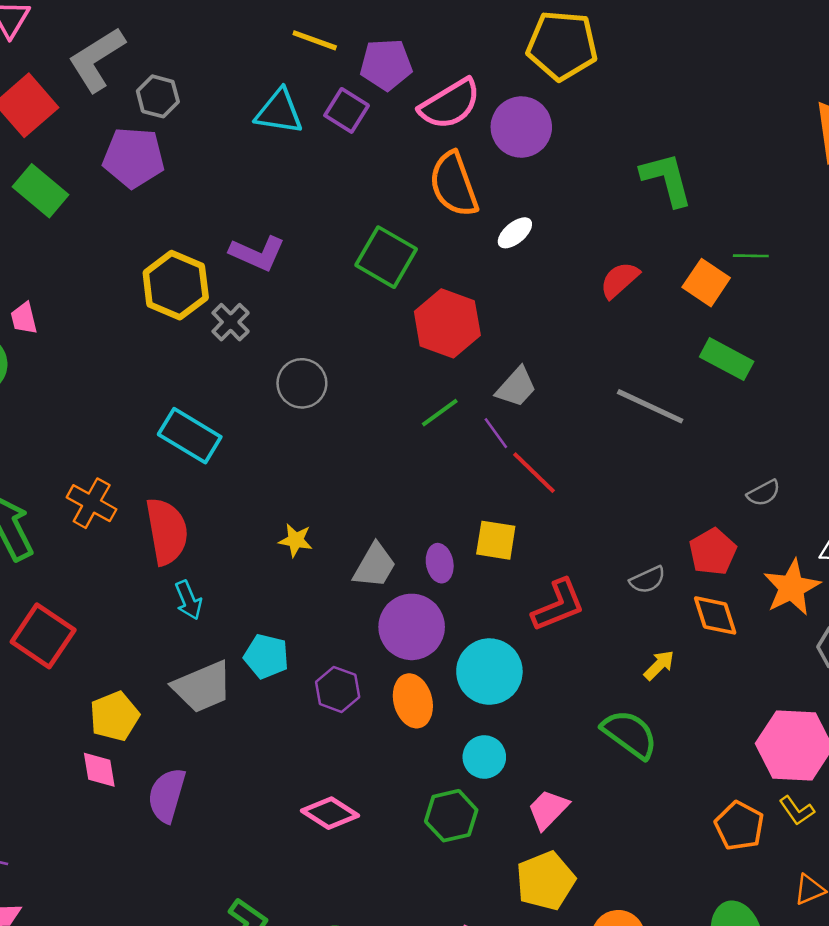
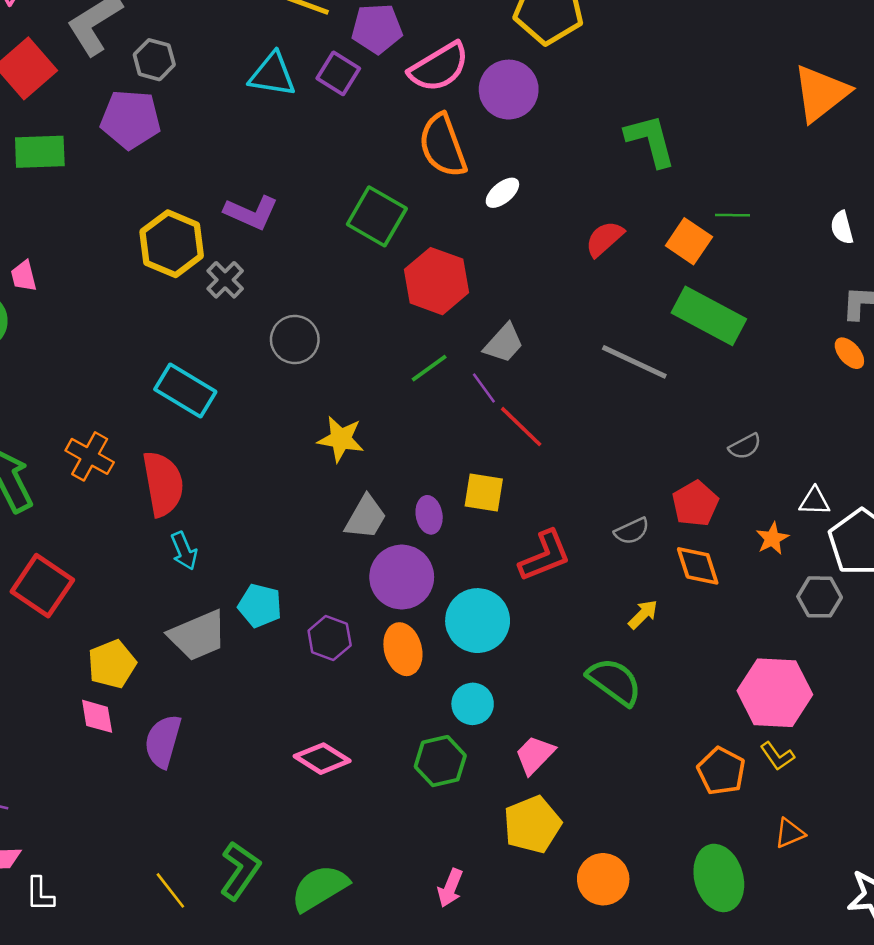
green rectangle: (41, 191) -> (40, 152), turned -42
green rectangle: (727, 359) -> (709, 316), size x1.4
yellow star: (296, 540) -> (341, 439), moved, size x1.4
orange star: (792, 587) -> (772, 538), size x0.6

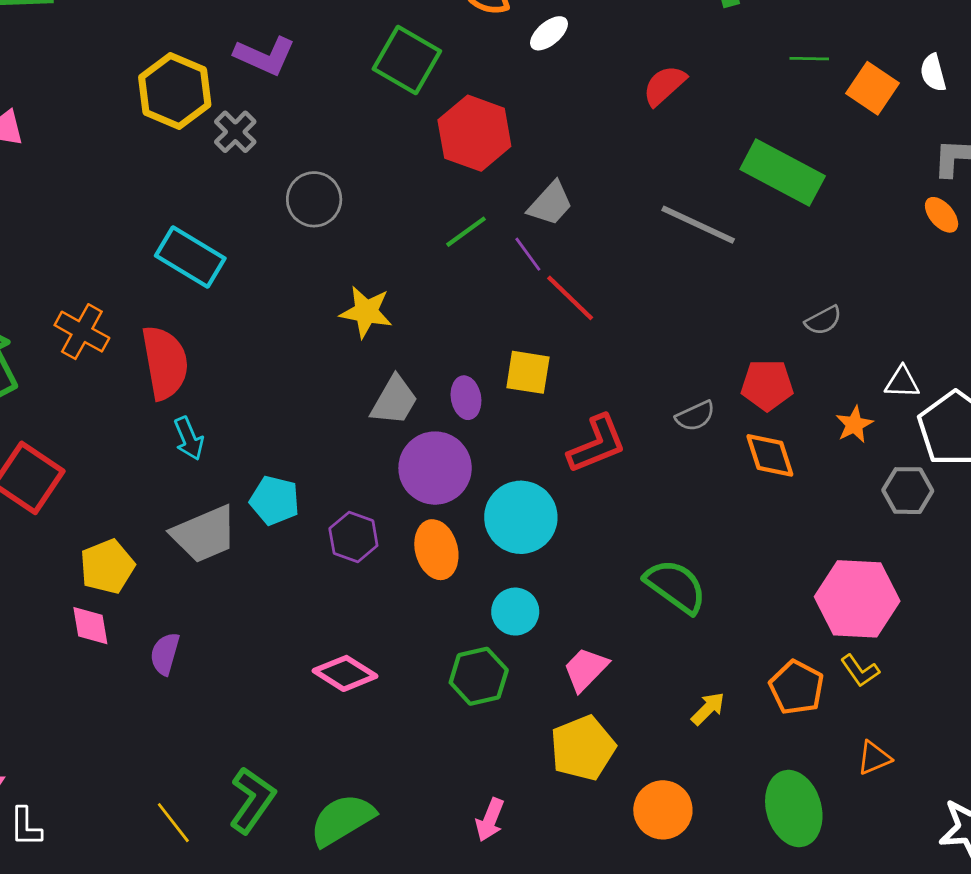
orange square: (689, 241) -> (873, 88), moved
red pentagon: (695, 504) -> (767, 385), turned 30
yellow arrow: (643, 614) -> (708, 709), moved
purple semicircle: (163, 741) -> (165, 654), size x0.7

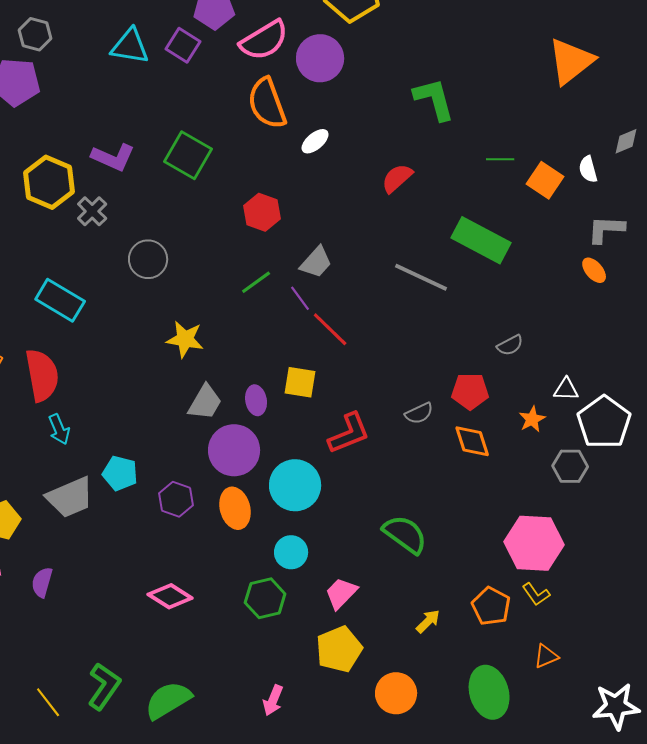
green square: (407, 60) -> (188, 155), moved
red hexagon: (474, 133) -> (262, 212), size x0.7

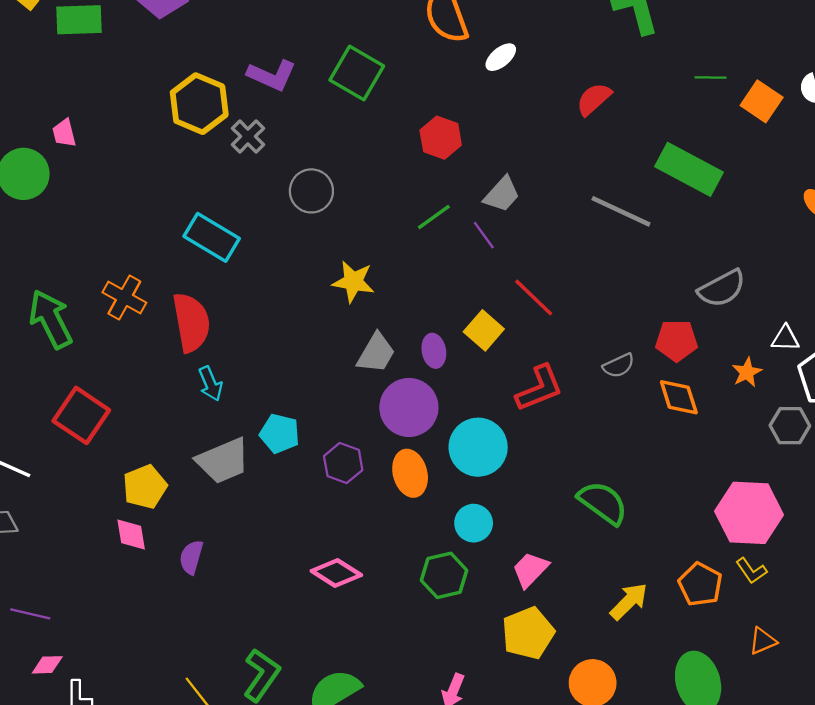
red line: (330, 329) -> (534, 297), moved
gray semicircle: (510, 345) -> (722, 288), size x1.6
yellow square: (300, 382) -> (484, 330), turned 32
yellow arrow: (428, 621) -> (629, 601), size x1.4

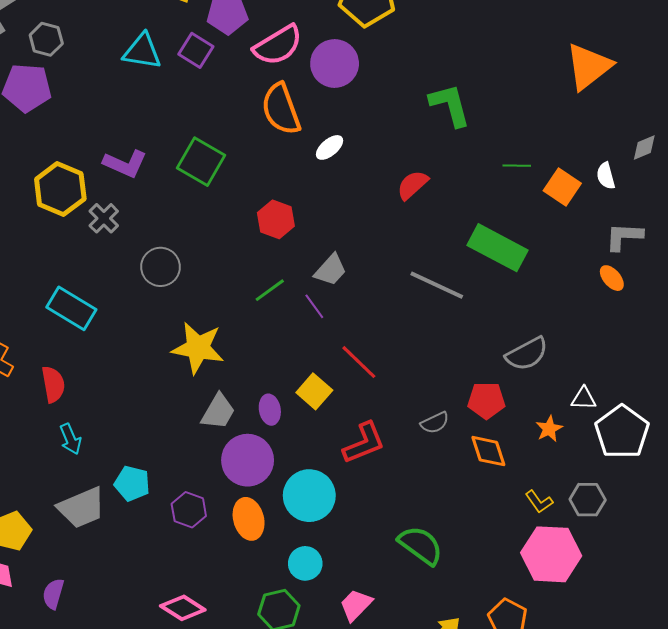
yellow star: (353, 282) -> (198, 348), size x1.4
red semicircle: (191, 322) -> (53, 384), size x0.7
gray hexagon: (790, 426) -> (588, 500), moved
yellow L-shape: (751, 571) -> (539, 502), moved

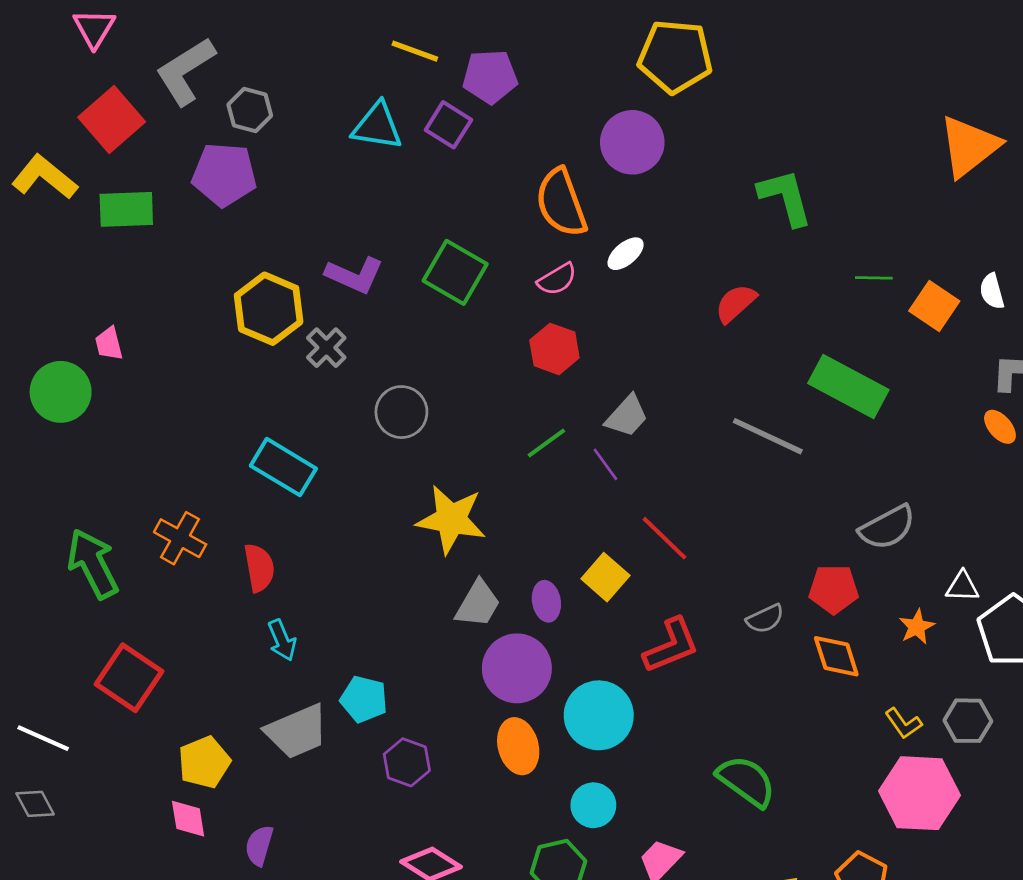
pink semicircle: (278, 45) -> (557, 279), moved, size x0.6
purple hexagon: (189, 510) -> (407, 762), moved

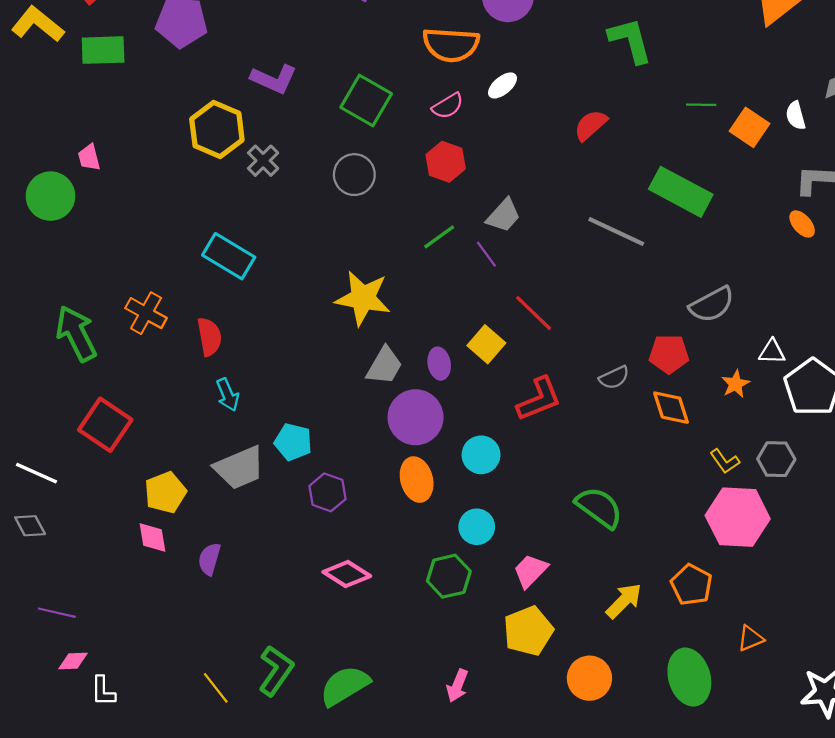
orange semicircle: (561, 203) -> (451, 45), turned -66
purple L-shape: (354, 275) -> (274, 79), moved
gray circle: (401, 412) -> (354, 175), moved
cyan circle: (599, 715) -> (481, 455), size x0.7

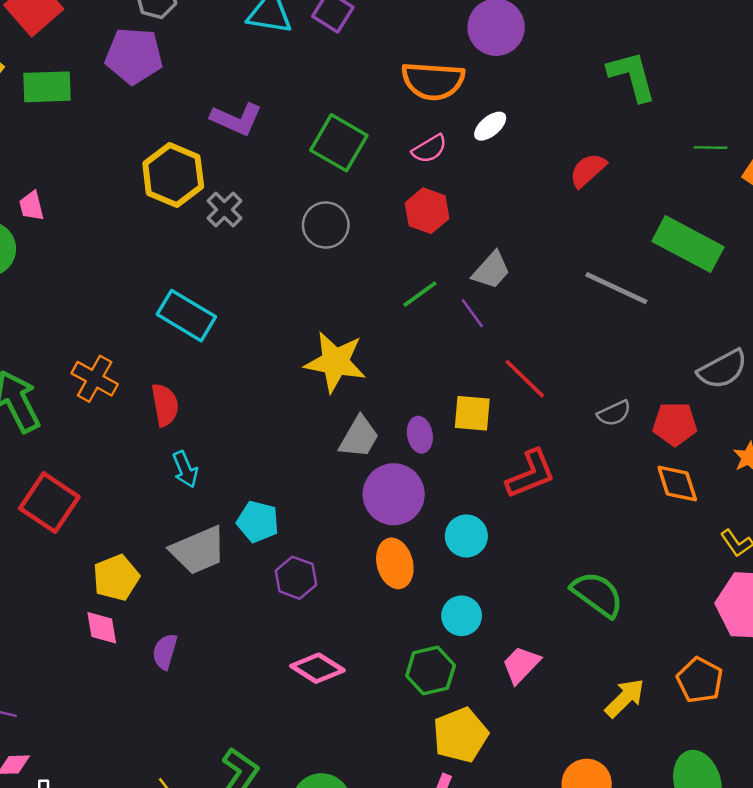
yellow square: (486, 344) -> (472, 413), turned -36
gray semicircle: (614, 378) -> (614, 413), moved
yellow pentagon: (528, 631) -> (460, 735), moved

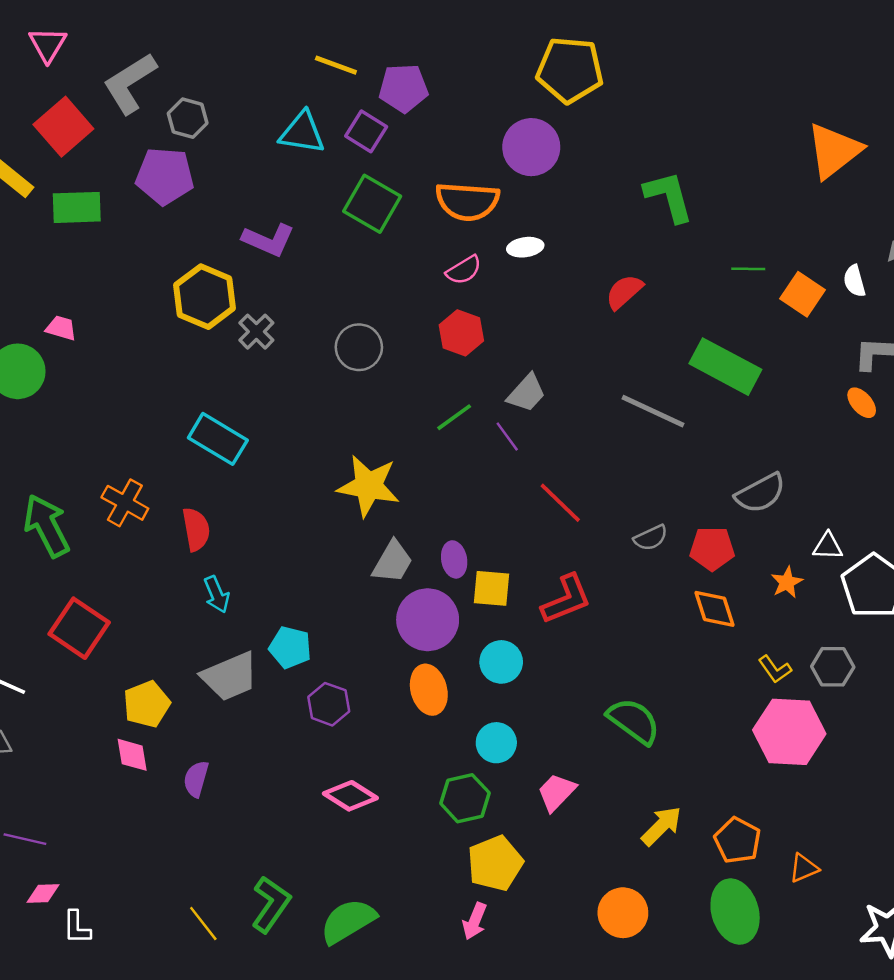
white ellipse: (490, 126) -> (525, 247), turned 32
green square: (339, 143) -> (372, 204), moved
pink trapezoid: (31, 206) -> (61, 328), turned 120
yellow square: (472, 413) -> (491, 588), moved
orange pentagon: (700, 680) -> (737, 840), moved

